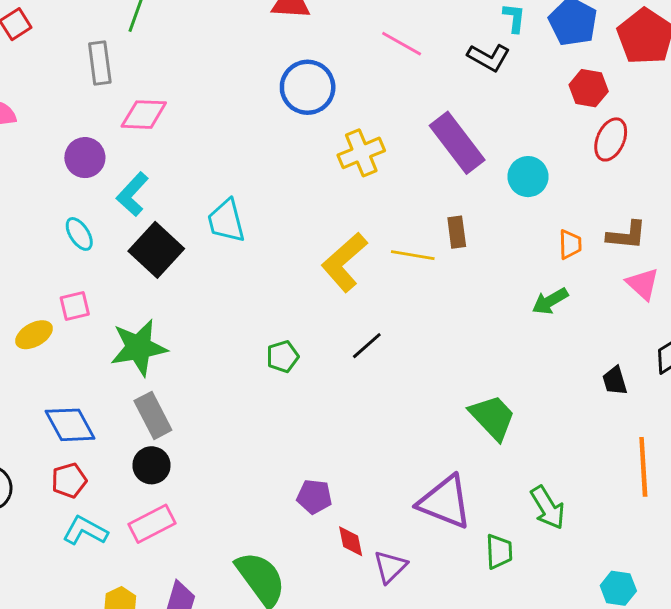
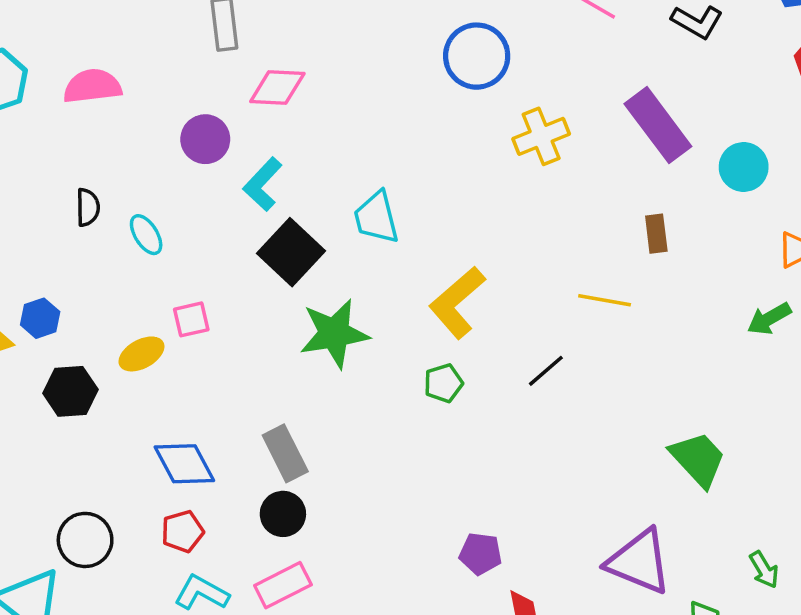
cyan ellipse: (79, 234) -> (146, 235), moved
yellow line: (413, 255) -> (605, 300), moved
yellow L-shape: (344, 262) -> (457, 302), moved
green star: (139, 348) -> (334, 334), moved
green arrow: (548, 508) -> (764, 570), size x0.7

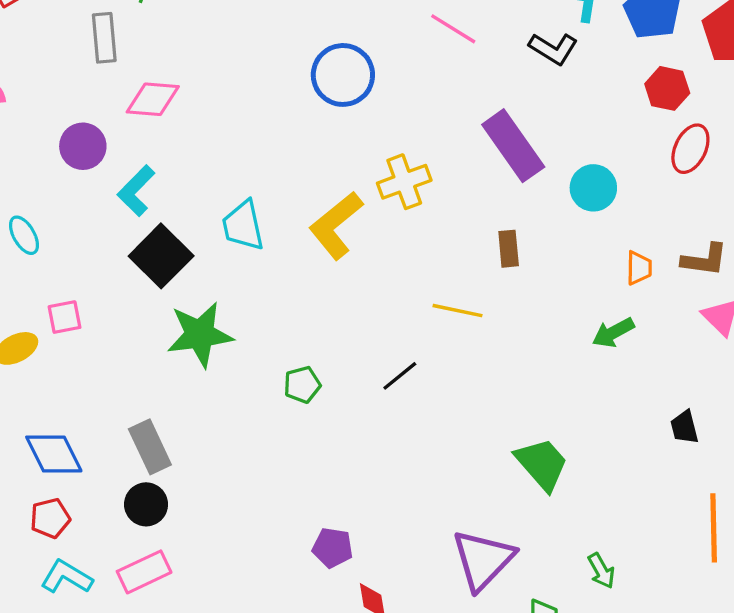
yellow cross: (541, 136) -> (404, 182), moved
yellow L-shape: (457, 302) -> (336, 225), moved
purple triangle: (639, 562) -> (483, 560), turned 50

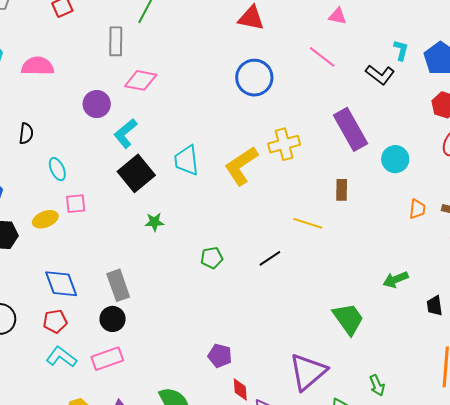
cyan ellipse: (24, 235) -> (57, 169), moved
green arrow: (613, 333) -> (396, 280), moved
green star: (200, 334) -> (154, 222), size x0.5

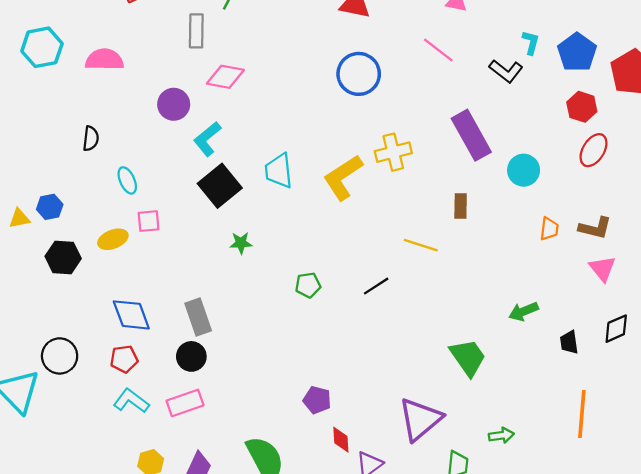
green arrow: (377, 385) -> (501, 435), turned -75

